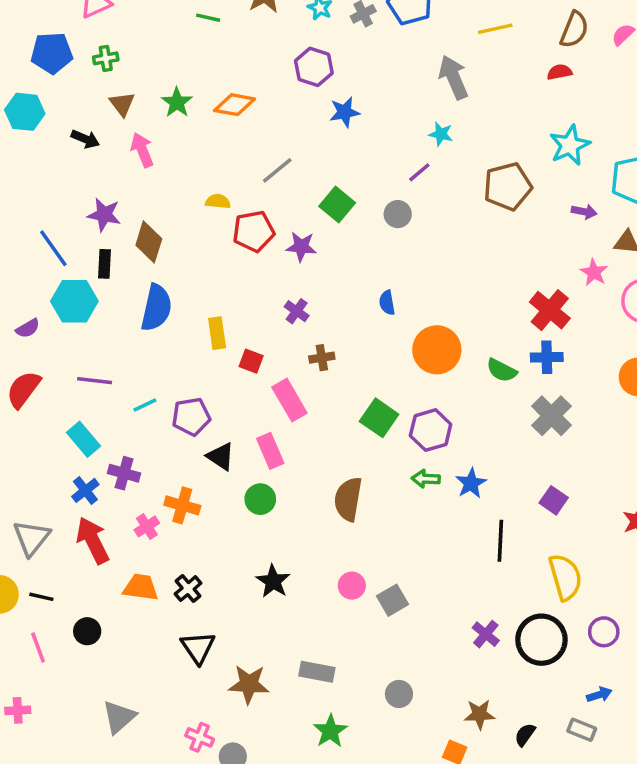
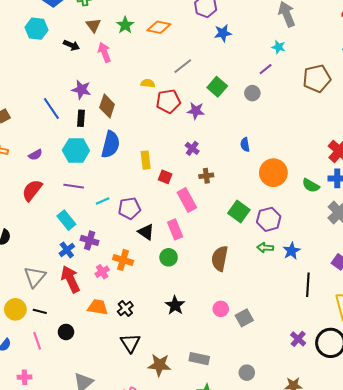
cyan hexagon: (74, 301) -> (76, 150), moved

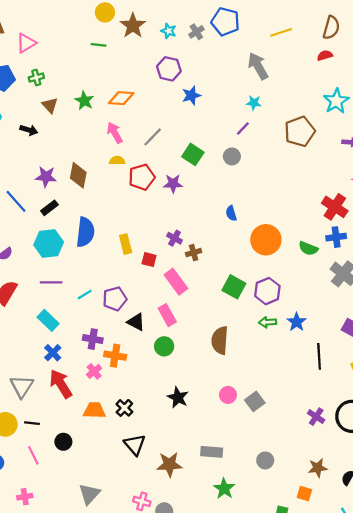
pink arrow: (104, 52) -> (115, 133), moved
brown diamond: (107, 106) -> (78, 175), moved
black rectangle: (81, 118) -> (49, 208), turned 56
purple cross: (192, 148) -> (174, 238), moved
purple cross: (90, 240) -> (93, 339), moved

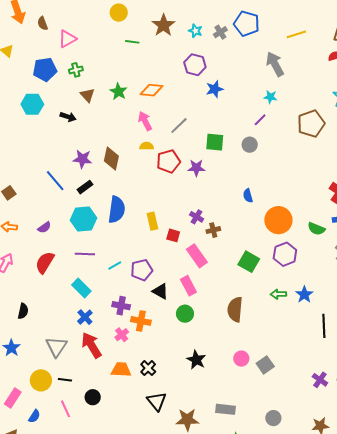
yellow circle: (105, 12) -> (119, 13), moved
green square: (193, 154) -> (215, 142), turned -30
purple hexagon: (267, 291) -> (285, 254), moved

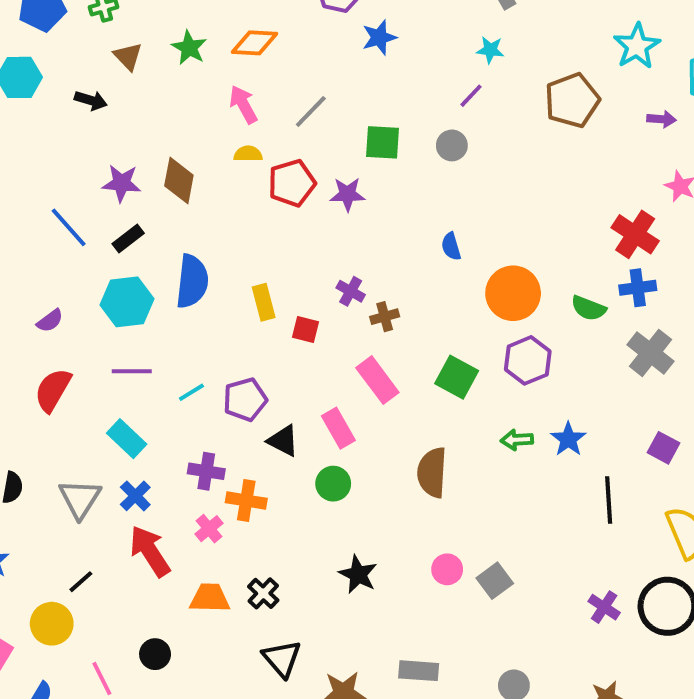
pink rectangle: (197, 256) -> (377, 380), moved
gray triangle: (56, 347) -> (80, 499), moved
black line: (65, 380) -> (81, 582), moved, turned -48

